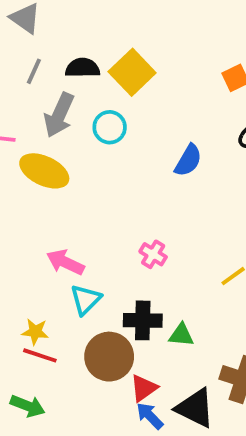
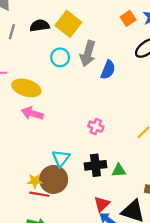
gray arrow: (59, 115) -> (88, 54), moved
pink arrow: (65, 262) -> (32, 113), moved
brown circle: (109, 357) -> (54, 179), moved

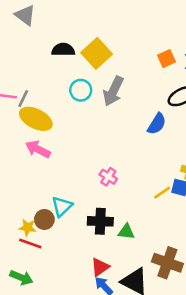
gray line: (12, 32) -> (23, 99), moved
blue semicircle: (108, 70) -> (157, 124), moved
brown circle: (54, 179) -> (44, 219), moved, size x0.6

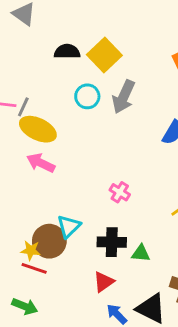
brown circle: (44, 219) -> (49, 241), size x1.5
red triangle: (100, 267) -> (104, 282), moved

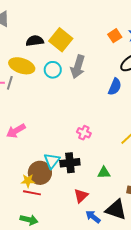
yellow ellipse: (38, 129) -> (22, 66), moved
pink arrow: (41, 163) -> (16, 131), moved, turned -48
black cross: (112, 242) -> (70, 163), moved

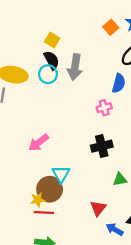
yellow square: (61, 40) -> (52, 40), size x0.6
black semicircle: (35, 41) -> (52, 60), moved, turned 78
pink arrow: (16, 131) -> (39, 143), moved
pink cross: (84, 133) -> (104, 108), moved, turned -32
black cross: (70, 163) -> (102, 146), moved

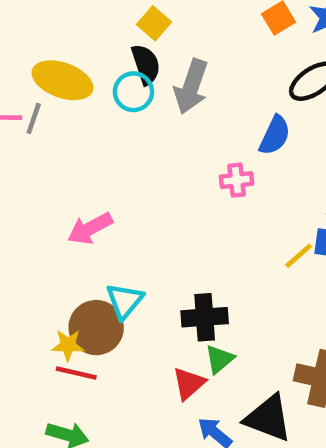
black cross: (102, 146) -> (205, 317), moved
green triangle: (120, 179) -> (219, 359), moved, turned -40

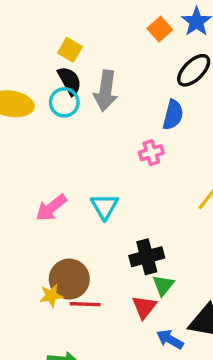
cyan triangle: (125, 301) -> (105, 206), moved
red line: (76, 373) -> (85, 304), moved

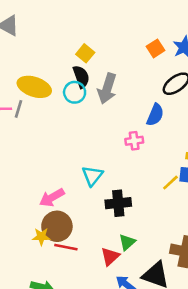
pink arrow: (51, 208) -> (52, 198), moved
black cross: (147, 257) -> (118, 203), moved

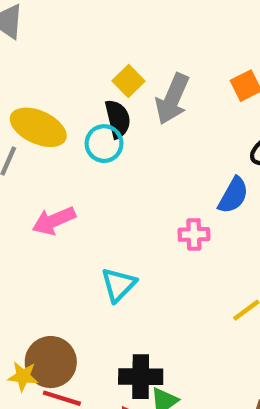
gray arrow: (107, 89) -> (172, 99), moved
pink arrow: (52, 198) -> (54, 221), moved
black cross: (118, 203) -> (141, 377), moved

